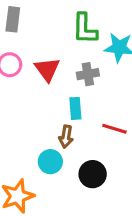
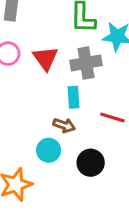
gray cross: (88, 74) -> (86, 63), size x1.4
brown arrow: (66, 137) -> (64, 125), turned -80

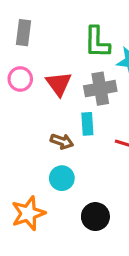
brown arrow: (64, 125) -> (62, 141), moved
black circle: (91, 163) -> (95, 217), moved

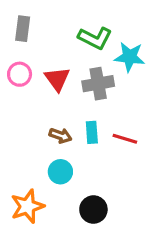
green L-shape: (97, 42) -> (95, 38), turned -64
cyan rectangle: (87, 124) -> (92, 132), moved

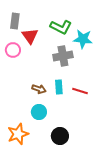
red triangle: (57, 79) -> (30, 36), moved

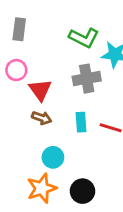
red triangle: (30, 36) -> (40, 90), moved
brown arrow: (39, 89) -> (42, 118), moved
orange star: (18, 134) -> (42, 188), moved

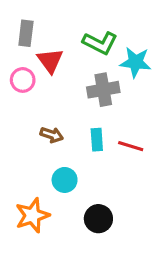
red triangle: (40, 90) -> (50, 61), moved
orange star: (42, 188) -> (32, 215), moved

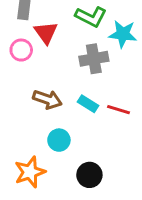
brown arrow: (52, 135) -> (47, 99), size x1.4
cyan rectangle: (97, 140) -> (88, 104), turned -54

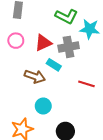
red triangle: (46, 33) -> (43, 43), moved, turned 42
cyan rectangle: (88, 104) -> (54, 65), moved

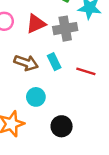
cyan rectangle: (54, 65) -> (54, 62), moved, turned 32

